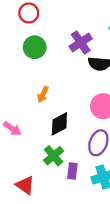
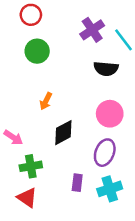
purple cross: (81, 43) -> (92, 30), moved
green cross: (54, 156) -> (31, 166), moved, turned 30

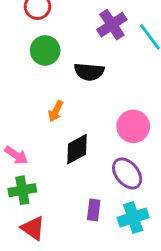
black semicircle: (106, 69) -> (89, 72), moved
purple ellipse: (105, 153) -> (127, 173), turned -60
green cross: (31, 166) -> (22, 190), moved

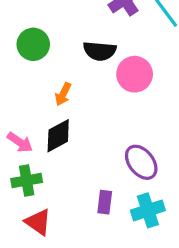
green circle: (45, 50) -> (33, 44), moved
pink circle: (133, 126) -> (135, 74), moved
black diamond: (77, 149) -> (58, 136), moved

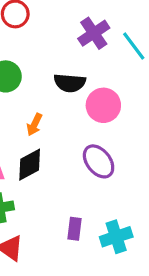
purple ellipse: (141, 162) -> (99, 161), moved

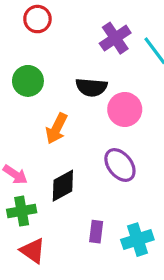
orange arrow: (34, 125) -> (57, 129), size x1.4
black diamond: (30, 165) -> (63, 186), moved

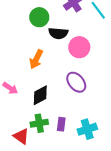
green circle: (28, 81) -> (39, 17), moved
green cross: (22, 211) -> (39, 123), moved

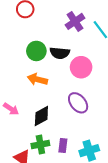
green circle: (39, 17) -> (36, 51), moved
orange arrow: (36, 59) -> (37, 79), turned 78

